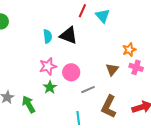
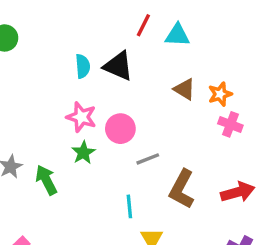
cyan triangle: (103, 16) -> (177, 35), turned -49
pink star: (48, 66) -> (81, 117), turned 30
brown triangle: (112, 69) -> (184, 89), moved, turned -40

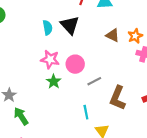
black triangle: (118, 66) -> (70, 25), turned 30
green arrow: (46, 180) -> (21, 116), moved

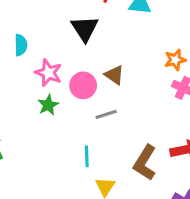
cyan semicircle: (48, 28) -> (21, 45), moved
brown triangle: (113, 35) -> (114, 75), moved
brown L-shape: (118, 98) -> (145, 163), moved

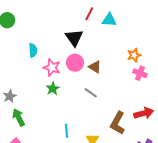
pink circle: (83, 85) -> (75, 63), moved
gray line: (106, 114) -> (91, 93), turned 56
cyan line: (87, 156) -> (66, 131), moved

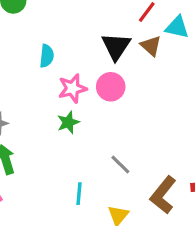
brown triangle: (95, 67) -> (151, 46), moved
pink star: (52, 68) -> (72, 88), turned 30
gray line: (91, 93) -> (120, 164), moved

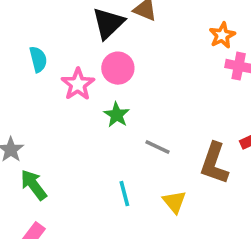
black triangle: (116, 46) -> (108, 23), turned 32
green star: (68, 122) -> (117, 115), moved

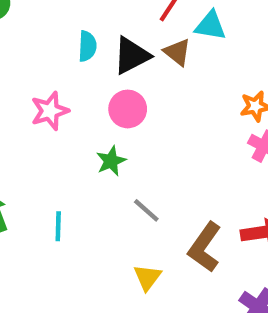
cyan semicircle: (38, 59) -> (87, 46), moved
pink star: (78, 84) -> (50, 111), moved
cyan line: (124, 194) -> (58, 226), moved

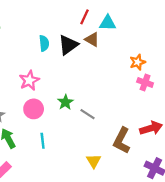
pink circle: (128, 109) -> (34, 109), moved
gray line: (146, 210) -> (88, 114), moved

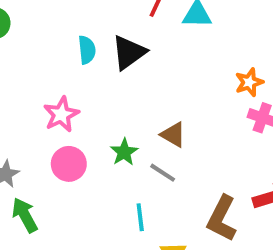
brown triangle: (92, 39) -> (173, 135), moved
cyan line: (43, 141) -> (140, 217), moved

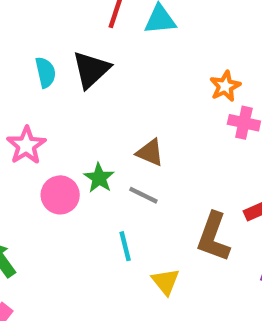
pink circle: (69, 164) -> (60, 195), moved

